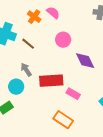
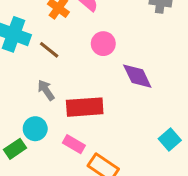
cyan circle: (16, 87) -> (35, 129), moved
pink rectangle: (73, 94) -> (74, 144), moved

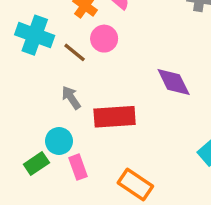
pink circle: (103, 44) -> (104, 39), moved
pink rectangle: (74, 144) -> (78, 167), moved, turned 40

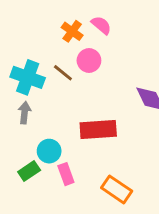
cyan cross: (35, 35) -> (28, 77), moved
gray arrow: (71, 98) -> (25, 113), moved, turned 40

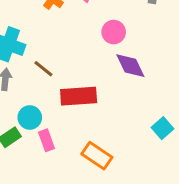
pink circle: (89, 60) -> (114, 32), moved
brown line: (63, 73) -> (43, 69), moved

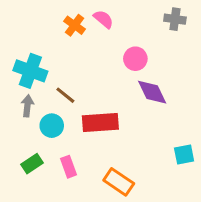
cyan circle: (30, 117) -> (52, 126), moved
cyan square: (162, 128) -> (184, 155), turned 30

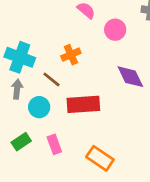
orange cross: (75, 25) -> (71, 55), moved, turned 30
pink circle: (135, 59) -> (115, 30), moved

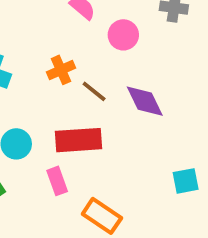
brown line: (52, 79) -> (94, 91), moved
pink rectangle: (54, 144) -> (57, 181), moved

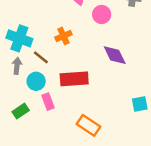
brown line: (94, 91) -> (41, 57), moved
pink rectangle: (57, 181) -> (48, 102), moved

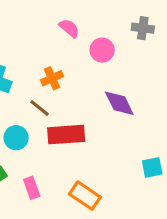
brown line: (41, 57) -> (40, 108), moved
pink rectangle: (48, 102) -> (32, 188), moved

